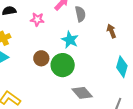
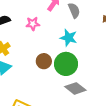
gray diamond: (82, 93) -> (75, 88), moved

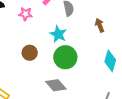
green circle: (66, 64) -> (65, 57), moved

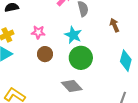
pink star: (25, 14) -> (38, 32), moved

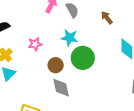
brown circle: (45, 54) -> (56, 65), moved
gray diamond: (72, 86) -> (61, 88), moved, turned 45

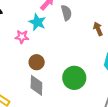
cyan star: (69, 38) -> (37, 22), moved
green circle: (83, 58) -> (74, 78), moved

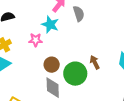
brown arrow: (98, 29) -> (95, 62), moved
green circle: (74, 78) -> (75, 74), moved

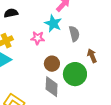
gray semicircle: (79, 14) -> (74, 34), moved
brown arrow: (95, 62) -> (92, 56), moved

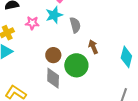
cyan star: (53, 23) -> (54, 15), turned 30
pink star: (38, 38) -> (32, 23), moved

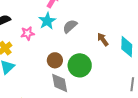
gray semicircle: (75, 25) -> (70, 26), turned -105
brown arrow: (93, 47) -> (103, 39), moved

